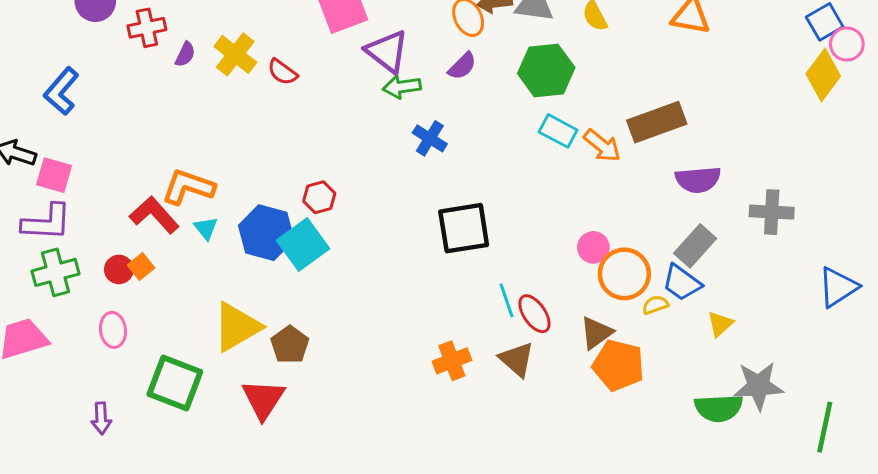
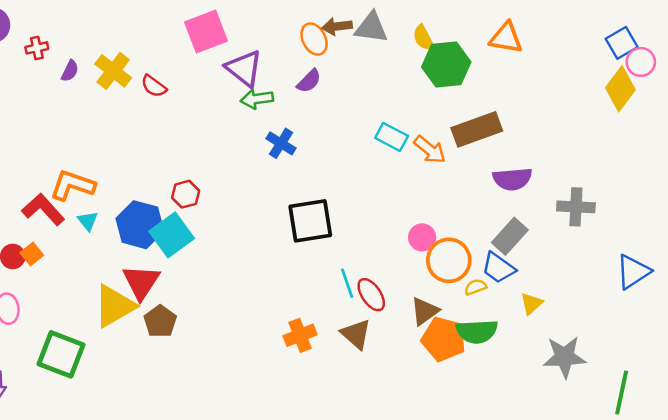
red cross: (147, 28) -> (37, 48), size x0.7
green hexagon: (546, 71) -> (446, 65), moved
red triangle: (263, 399) -> (141, 282), moved
green semicircle: (719, 408) -> (477, 332), moved

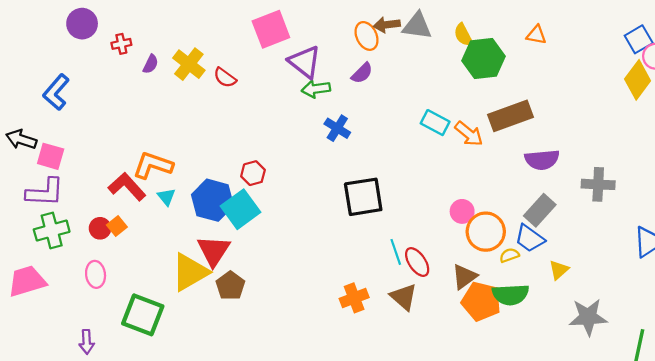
orange triangle: (506, 38) -> (536, 35), size x0.7

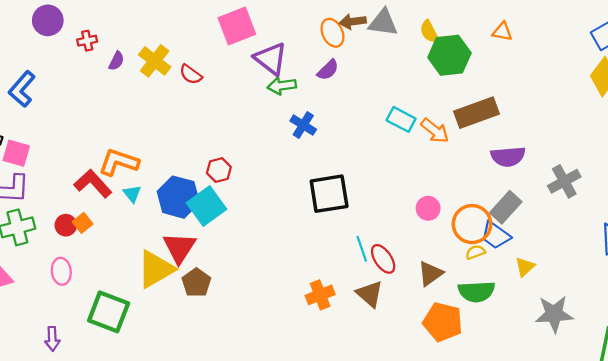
gray cross: (598, 184) -> (564, 181), turned -32
orange circle: (486, 232) -> (472, 224), moved
orange pentagon: (481, 301) -> (443, 322), moved

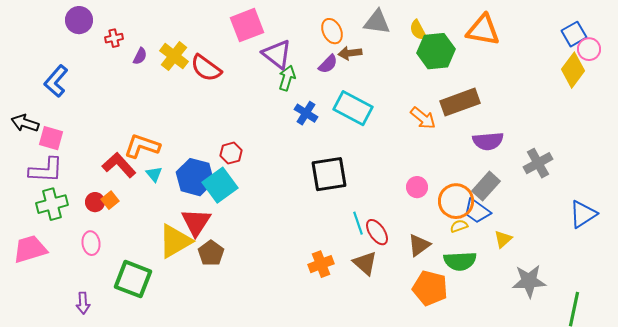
brown arrow: (353, 22) -> (350, 53), moved
orange triangle: (502, 32) -> (483, 30), size x1.8
red semicircle: (191, 74) -> (206, 68), size x1.5
green arrow: (282, 86) -> (287, 78), turned 115
cyan rectangle: (401, 119) -> (353, 108), moved, size x1.5

